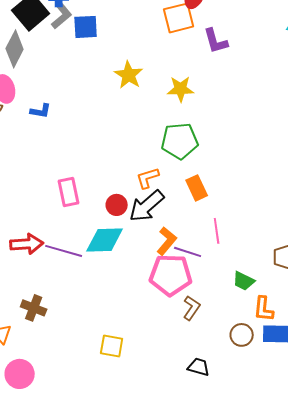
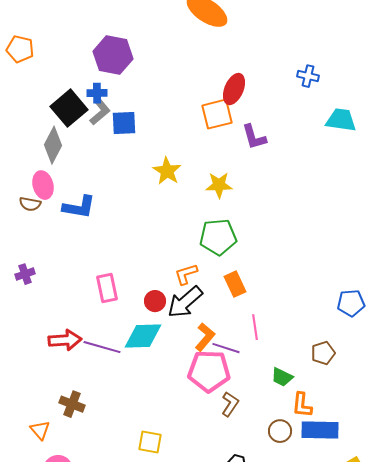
blue L-shape: (41, 111) -> (79, 207), size x1.6

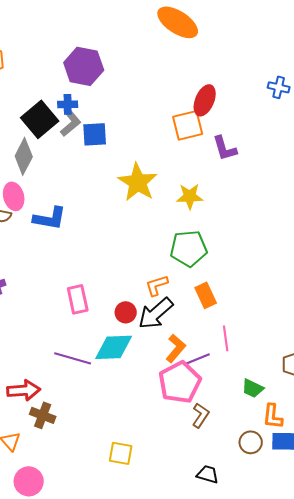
yellow star: (167, 171) -> (138, 182), size x1.4
red arrow: (65, 340) -> (24, 390), moved
purple line: (226, 348) -> (197, 359), turned -40
pink pentagon: (209, 371) -> (180, 382), turned -30

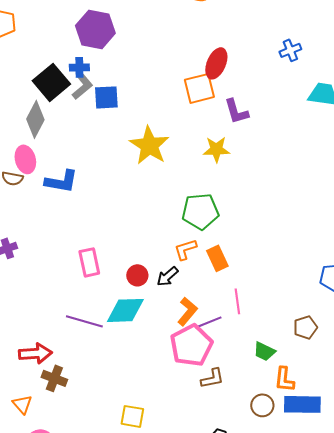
blue cross: (279, 87) -> (290, 50), turned -35
yellow star: (190, 196) -> (216, 149), moved
orange L-shape: (157, 285) -> (185, 249), moved
black arrow: (156, 313) -> (167, 276), size x0.6
brown L-shape: (201, 415) -> (212, 378), turned 45

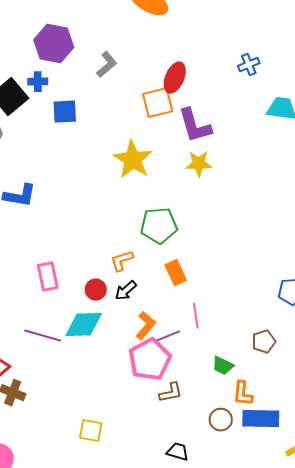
gray L-shape: (82, 86) -> (107, 65), moved
purple L-shape: (236, 111) -> (195, 126), size x1.4
yellow star: (149, 145) -> (133, 160), moved
yellow star: (216, 149) -> (199, 164), moved
orange L-shape: (185, 249) -> (122, 261), moved

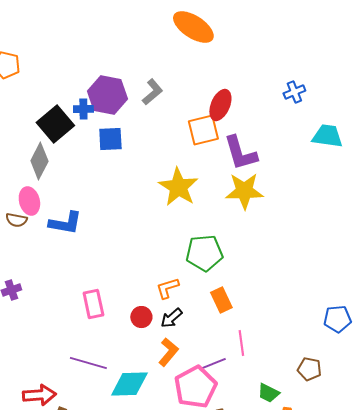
purple hexagon: (54, 44) -> (107, 95), moved
yellow star: (199, 164) -> (244, 191), size x1.4
cyan diamond: (84, 325) -> (129, 384), moved
orange L-shape: (146, 326) -> (168, 352), moved
brown pentagon: (264, 342) -> (309, 369), turned 30

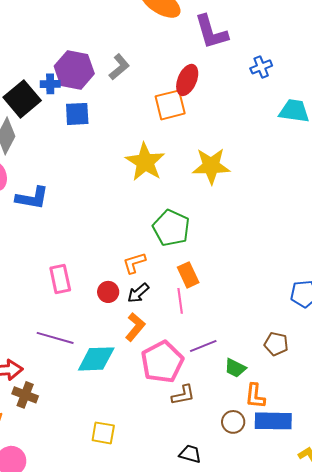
purple L-shape: (240, 153) -> (211, 32), moved
green pentagon: (204, 253) -> (171, 228), turned 30
pink line: (241, 343) -> (180, 301), moved
purple line: (212, 364) -> (203, 346), moved

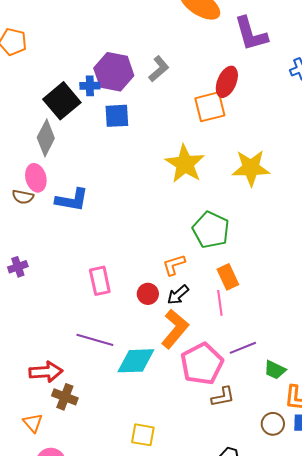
orange L-shape: (135, 327) -> (175, 329), size x1.4

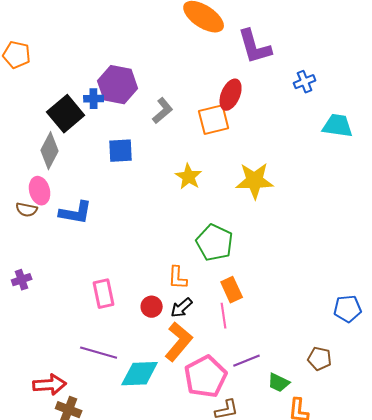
gray L-shape: (159, 69) -> (163, 111), moved
blue square: (117, 116) -> (121, 151), moved
yellow star: (185, 164) -> (189, 177), size x0.7
orange L-shape: (174, 265) -> (178, 278), turned -70

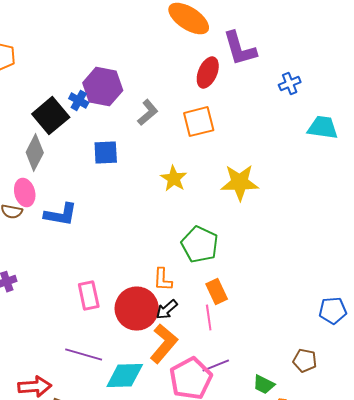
red ellipse: (231, 95) -> (208, 73), moved
blue cross: (94, 99) -> (79, 101), turned 30
red circle: (152, 307) -> (137, 309), size x2.0
purple line: (247, 361) -> (216, 366), moved

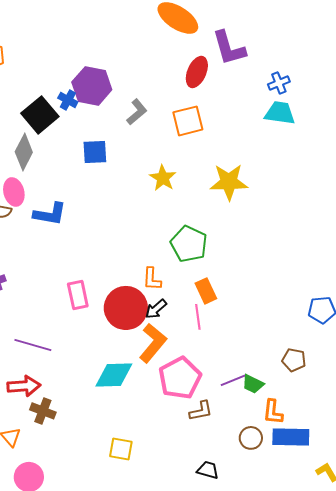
cyan trapezoid: (323, 128) -> (280, 113), moved
purple line: (84, 355) -> (33, 345), moved
purple line: (216, 366) -> (234, 380), moved

